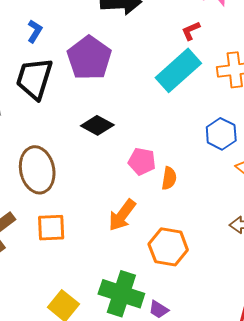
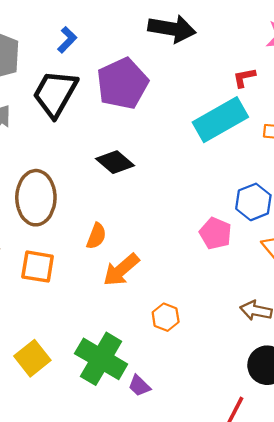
pink pentagon: (142, 161) -> (215, 233), moved
orange semicircle: (169, 178) -> (96, 236), moved
orange hexagon: (168, 247) -> (166, 317), size x0.6

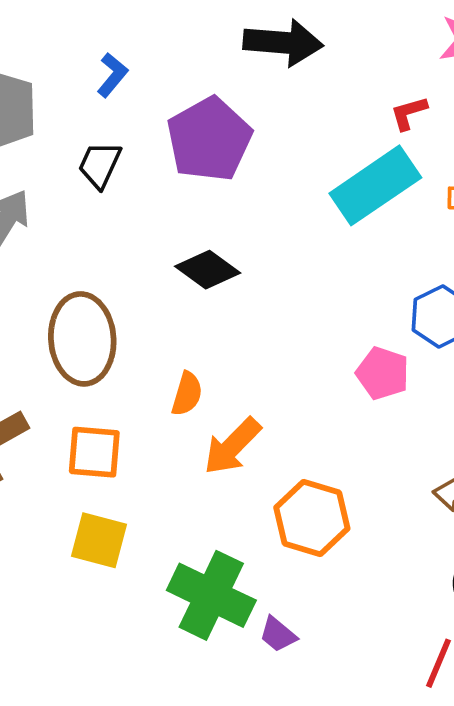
black trapezoid: (55, 93) -> (100, 165), size x0.6
orange hexagon: (166, 317) -> (312, 518), size x1.6
yellow square: (32, 358) -> (99, 540), moved, turned -32

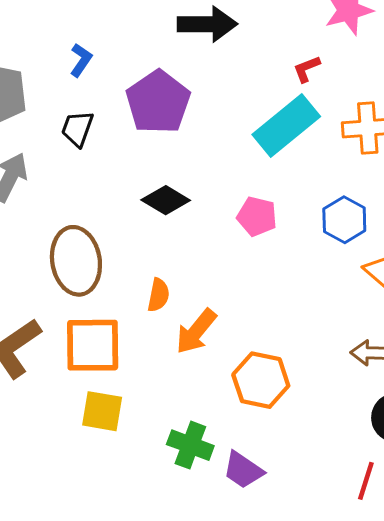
pink pentagon: (383, 373) -> (257, 216), moved
orange square: (94, 452) -> (93, 345), size x1.4
green cross: (211, 595) -> (190, 445), size x0.7
purple trapezoid: (278, 634) -> (243, 470), size x1.4

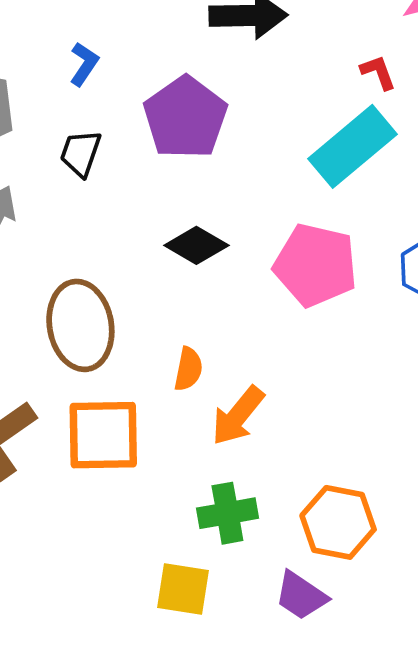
red L-shape: (307, 69) -> (378, 72), turned 92
pink pentagon: (257, 216) -> (316, 265), size x1.6
orange hexagon: (261, 380) -> (338, 522), moved
yellow square: (102, 411) -> (183, 589), moved
green cross: (190, 445) -> (227, 513), moved, turned -30

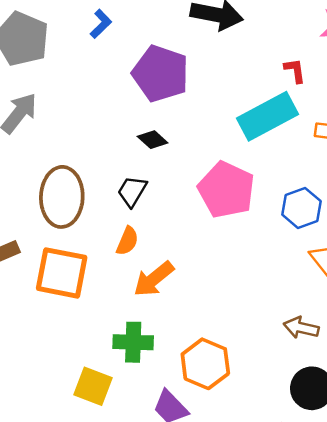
purple pentagon: (185, 118) -> (161, 74), turned -30
black trapezoid: (81, 153) -> (132, 191), moved
black diamond: (196, 245) -> (153, 140), moved, size x0.7

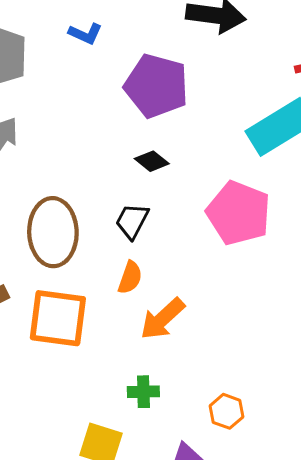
blue L-shape: (101, 24) -> (85, 34), turned 72
green cross: (133, 342) -> (143, 392), size x0.7
orange hexagon: (205, 364) -> (227, 411), size x0.6

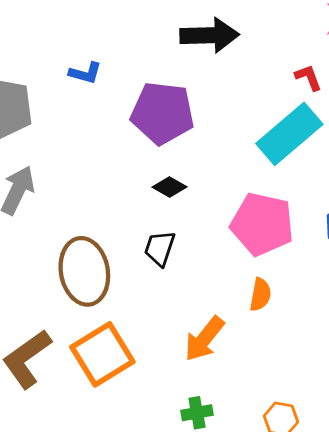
orange semicircle: (130, 278) -> (260, 295), moved
orange square: (58, 318) -> (102, 354), turned -30

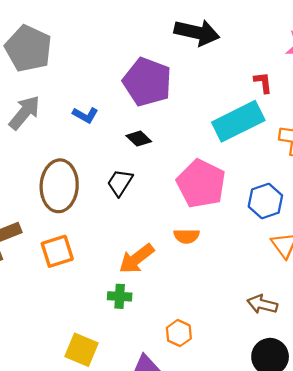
blue L-shape: (85, 73) -> (85, 115), moved
orange semicircle: (260, 295) -> (187, 236), turned 65
orange square: (102, 354) -> (57, 251), size x0.7
green cross: (197, 413) -> (120, 296), moved

